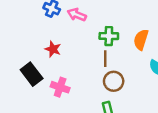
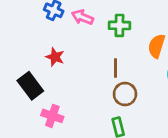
green cross: (109, 36) -> (119, 25), moved
pink cross: (60, 87) -> (52, 116), moved

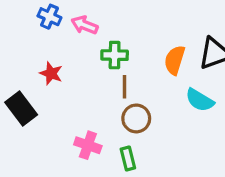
green cross: (119, 25) -> (115, 55), moved
pink cross: (52, 116) -> (88, 145), moved

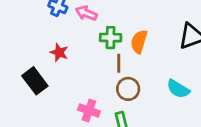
orange semicircle: (175, 60) -> (139, 42), moved
cyan semicircle: (200, 100) -> (178, 89), moved

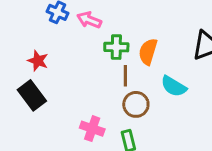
red star: (59, 52) -> (38, 61), moved
cyan semicircle: (178, 89) -> (174, 86), moved

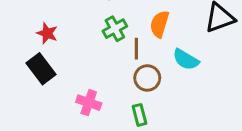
green cross: (116, 47) -> (115, 29), moved, turned -30
pink cross: (92, 129) -> (89, 103), moved

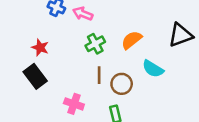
orange semicircle: (160, 24) -> (132, 40), turned 35
brown line: (136, 49) -> (99, 75), moved

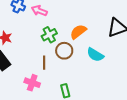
brown line: (99, 75) -> (44, 63), moved
brown circle: (122, 84) -> (64, 51), moved

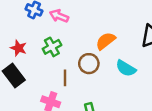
green cross: (49, 35) -> (52, 47), moved

